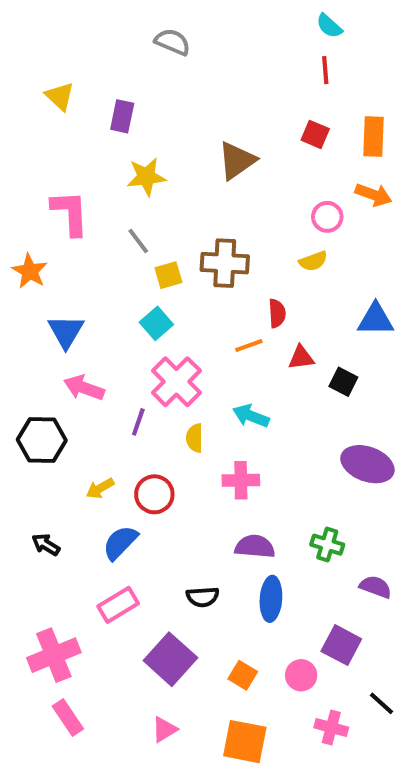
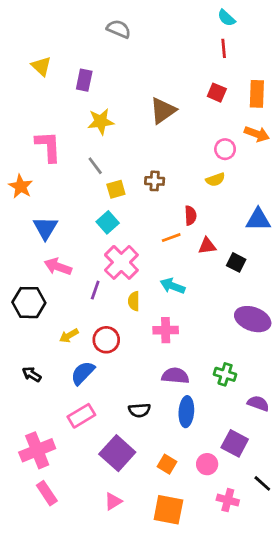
brown cross: (225, 263) -> (155, 181), size x0.6

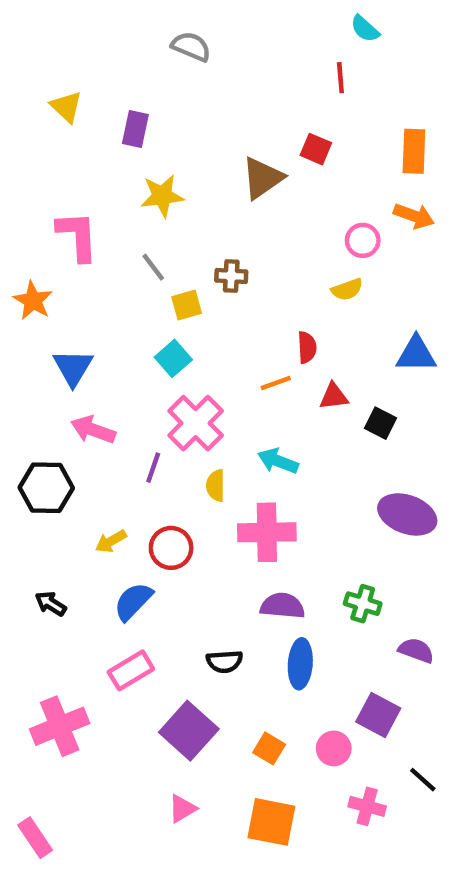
red line: (224, 48) -> (340, 78), moved
red square: (217, 93) -> (316, 149), moved
brown cross: (155, 181) -> (231, 276), moved
pink cross: (166, 330) -> (267, 532), size x1.4
pink rectangle: (47, 493) -> (35, 838), moved

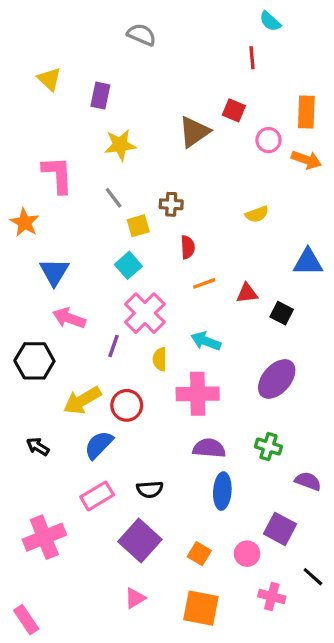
pink circle: (363, 240) -> (268, 140), moved
red semicircle: (307, 347) -> (188, 247), moved
purple ellipse: (407, 514) -> (277, 379), moved, turned -69
yellow arrow: (111, 541) -> (82, 400), size x1.6
black semicircle: (225, 662) -> (150, 489), moved

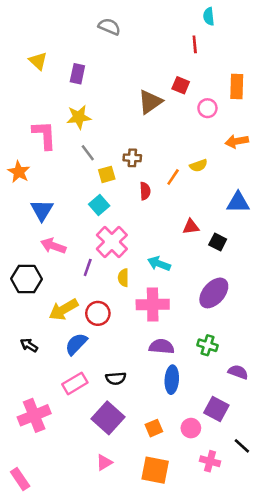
cyan semicircle: (270, 21) -> (209, 16), turned 42
yellow star: (120, 145) -> (79, 117), moved
orange arrow: (306, 160) -> (237, 141), moved, turned 150
orange line: (204, 283) -> (173, 177), moved, turned -36
orange square: (199, 554) -> (154, 428), turned 36

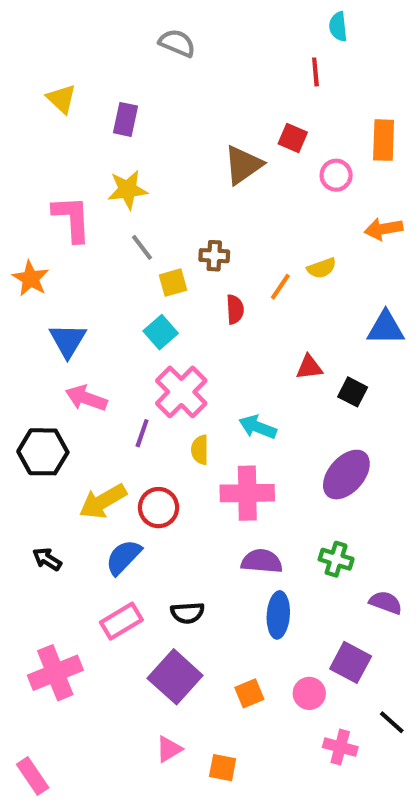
orange square: (155, 470) -> (223, 768), moved, size x0.6

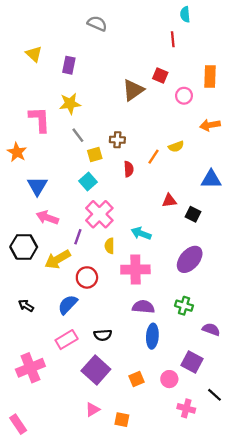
yellow arrow: (103, 501) -> (58, 259), moved

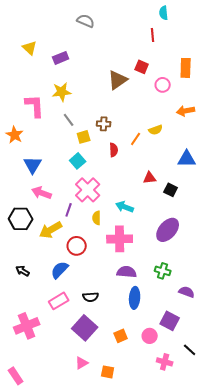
purple rectangle: (69, 65) -> (61, 58), turned 56

